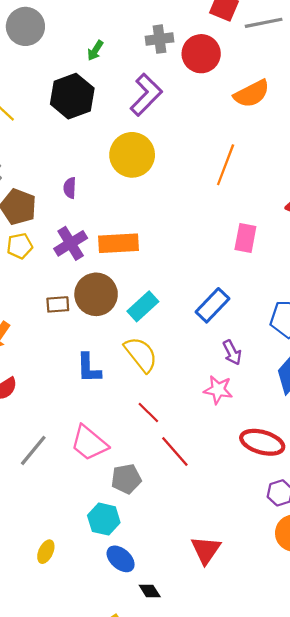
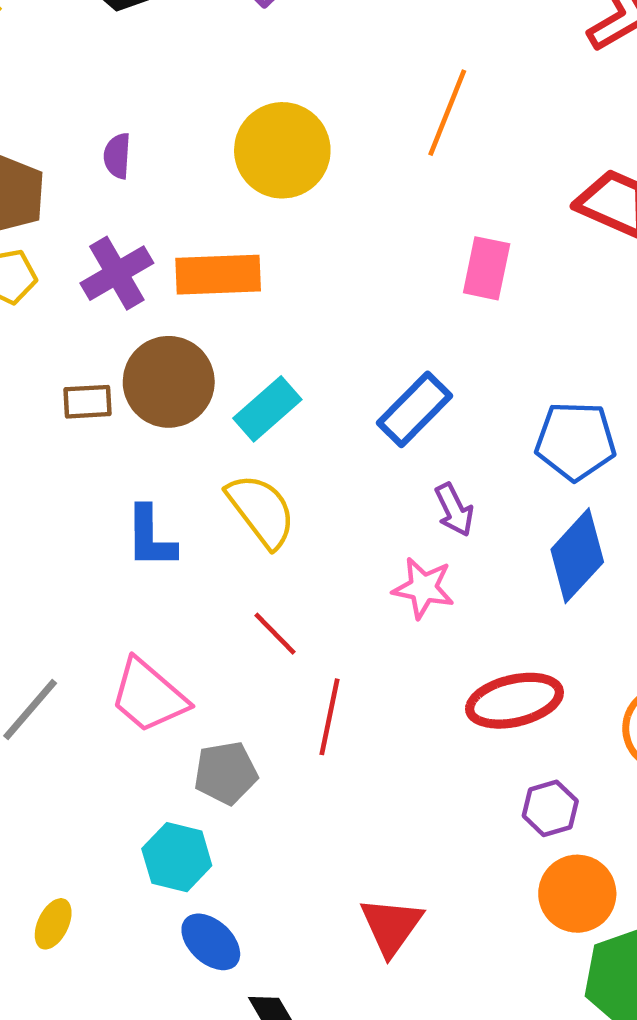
yellow circle: (132, 155) -> (282, 150), moved
red ellipse: (262, 442) -> (515, 701), turned -30
red line: (175, 451) -> (330, 717), turned 52

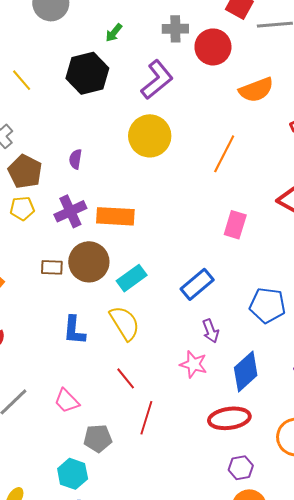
yellow circle: (282, 150) -> (150, 136), moved
blue diamond: (577, 556) -> (246, 372), moved
pink trapezoid: (149, 696) -> (67, 401), size x0.7

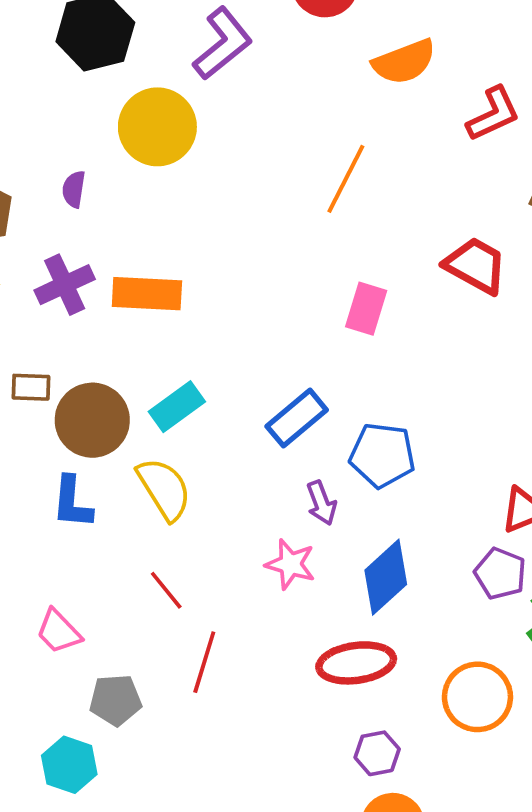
yellow circle: (150, 136) -> (157, 127), moved
brown circle: (89, 262) -> (92, 420), moved
blue pentagon: (267, 305) -> (382, 455), moved

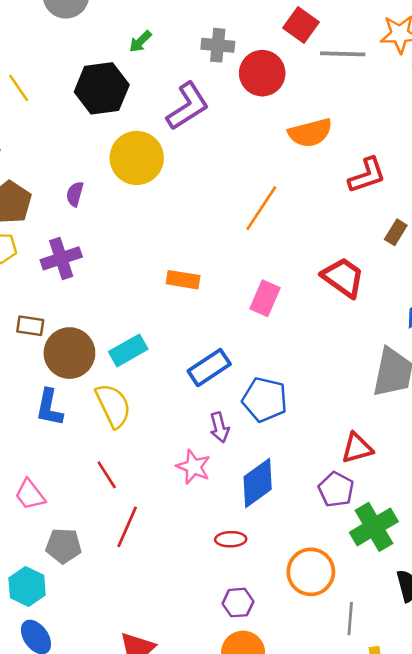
orange rectangle: (147, 294) -> (183, 280), moved, size x0.7
red ellipse: (356, 663) -> (231, 539), size x0.6

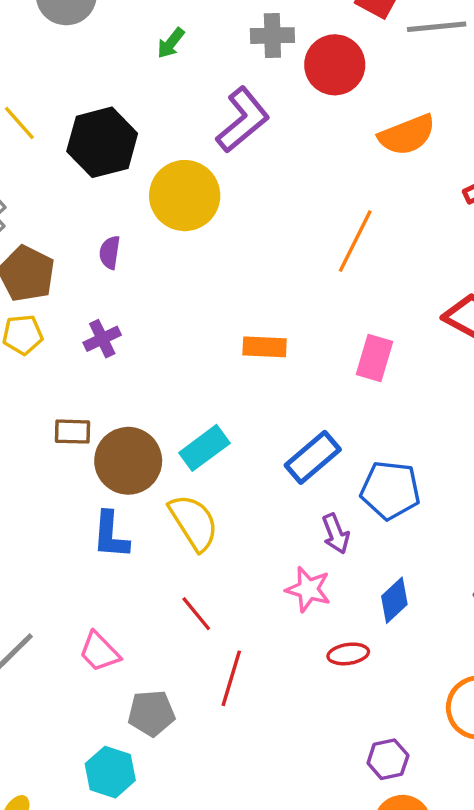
black hexagon: (102, 88) -> (102, 142), moved
purple cross: (61, 258) -> (102, 339), size x0.7
blue diamond: (258, 483) -> (394, 600), size x0.7
red ellipse: (231, 539) -> (348, 654), moved

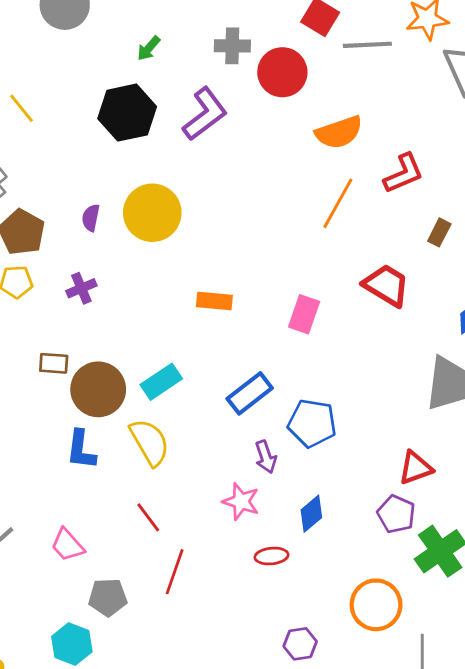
black hexagon: (102, 142) -> (127, 113), moved
yellow circle: (185, 196) -> (152, 213), moved
orange line: (355, 241) -> (338, 203), moved

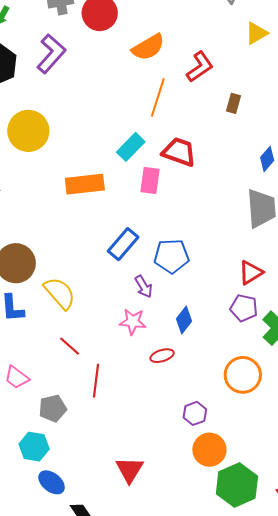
red trapezoid: (386, 285) -> (179, 152), moved
orange rectangle: (214, 301) -> (85, 184), size x1.5
cyan rectangle: (161, 382) -> (131, 147), moved

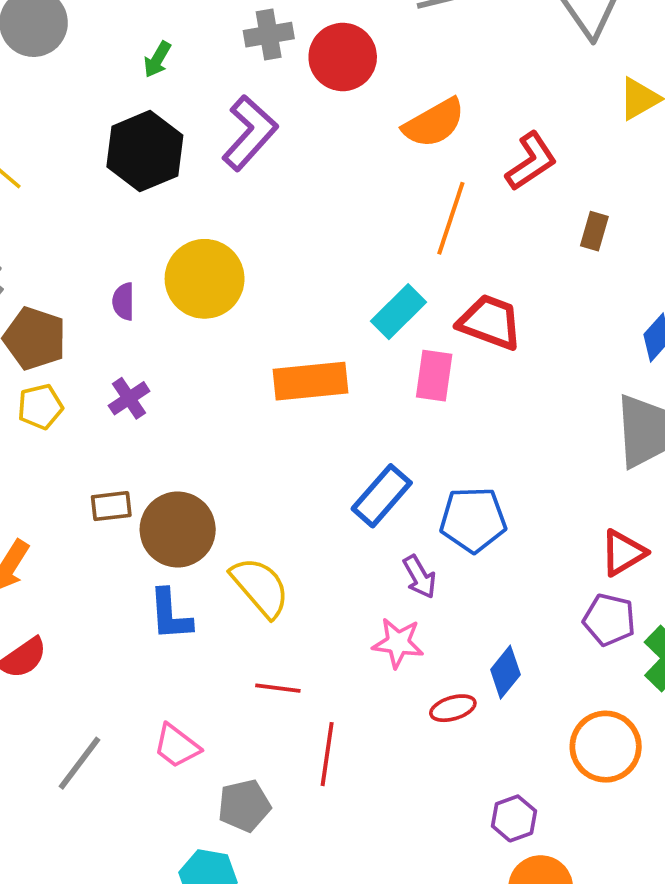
blue diamond: (184, 320) -> (505, 672), moved
red line: (70, 346) -> (278, 688), turned -35

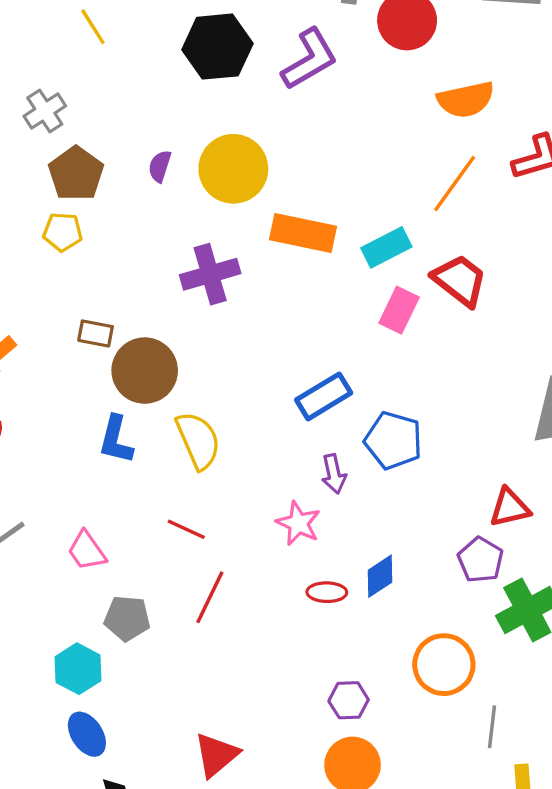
orange rectangle: (310, 381) -> (303, 233), moved
purple cross: (129, 398) -> (210, 274), moved, size x1.6

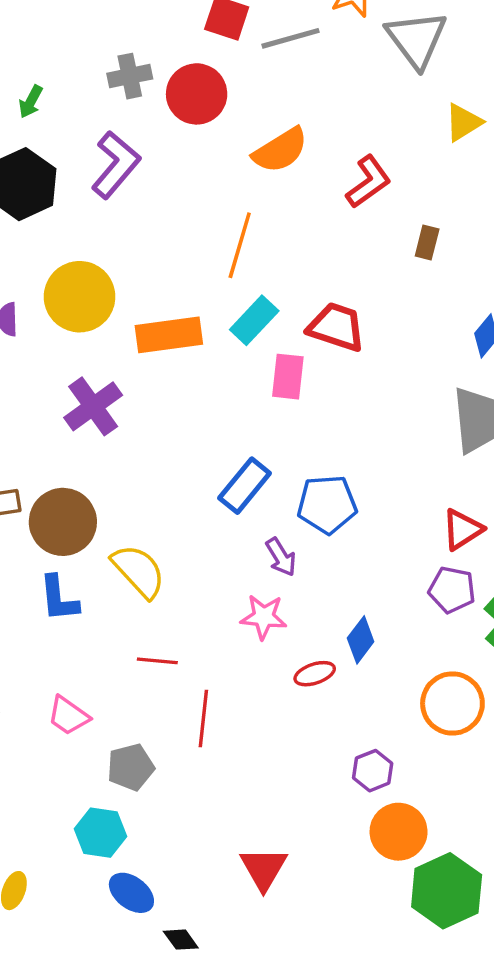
orange line: (455, 183) -> (240, 245), moved

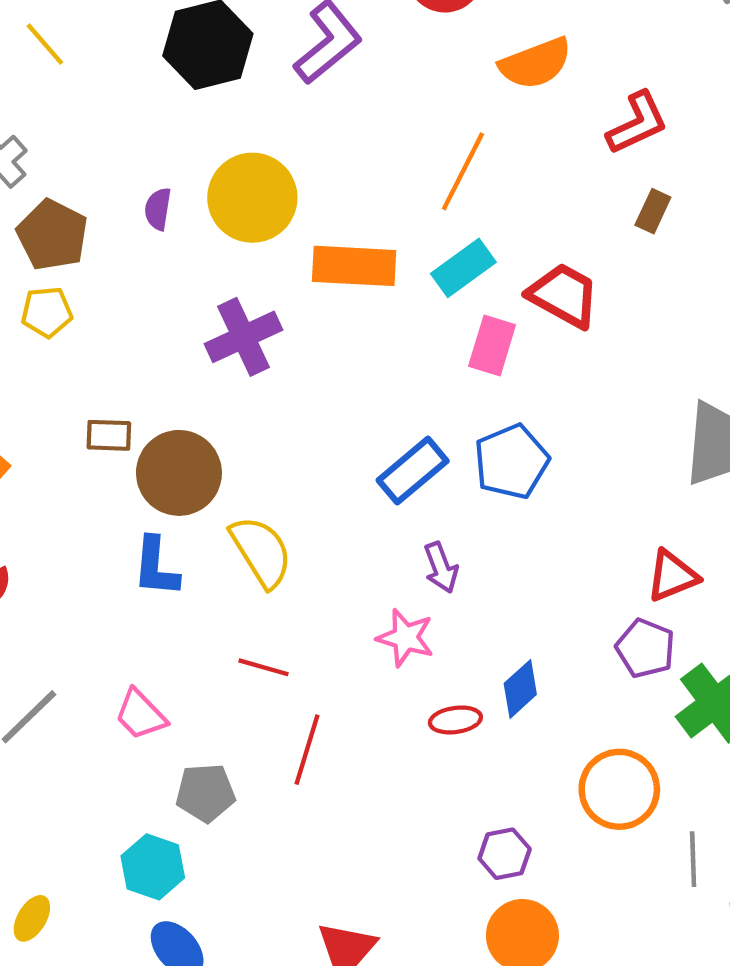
brown rectangle: (427, 242) -> (653, 211), moved
blue pentagon: (327, 504) -> (511, 462), moved, turned -30

